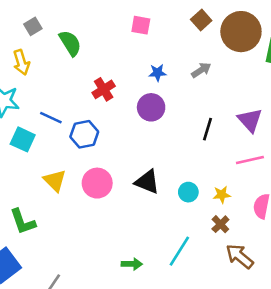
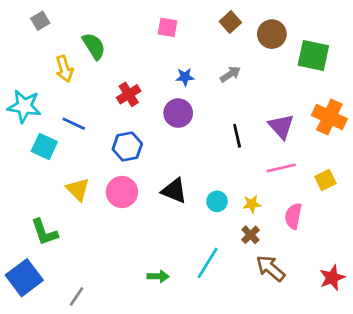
gray square: (33, 26) -> (40, 21), moved
brown circle: (241, 32) -> (272, 34), size x0.7
yellow arrow: (21, 62) -> (64, 69), moved
black line: (208, 129) -> (237, 136), turned -30
blue hexagon: (84, 134) -> (127, 146), moved

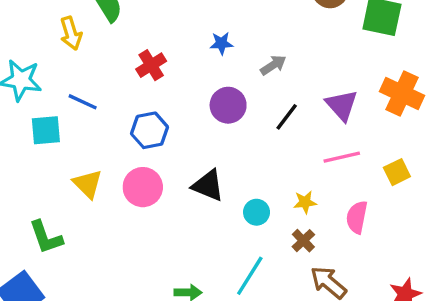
gray arrow: (230, 74) -> (273, 65), moved
purple circle: (178, 113) -> (228, 105), moved
black line: (237, 136) -> (287, 117), turned 50
cyan square: (44, 146) -> (46, 130), turned -30
cyan circle: (217, 201) -> (257, 212), moved

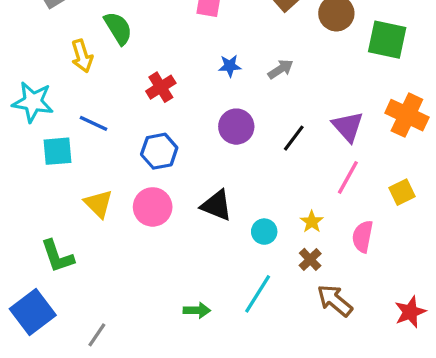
gray arrow: (273, 65) -> (281, 69), moved
pink line: (342, 157) -> (348, 177), turned -48
yellow star: (305, 202) -> (312, 222), turned -30

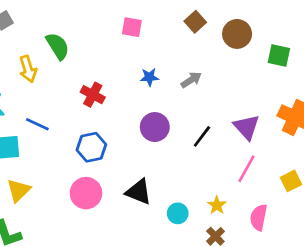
green square: (387, 40) -> (279, 56), size x0.7
red cross: (161, 87) -> (93, 95), turned -30
yellow triangle: (98, 204) -> (19, 190), moved, turned 30

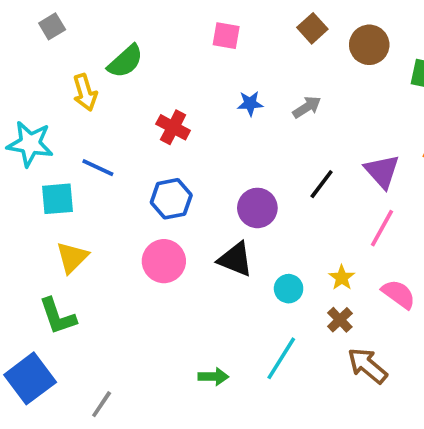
green semicircle: (58, 46) -> (125, 61), turned 80
purple circle: (155, 127) -> (257, 208), moved
pink semicircle: (259, 217) -> (399, 294), turned 115

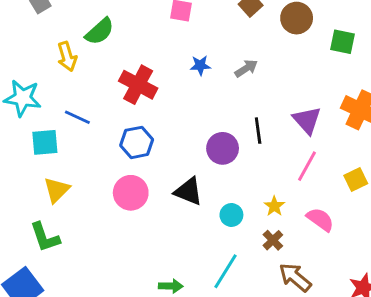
red cross: (173, 127) -> (138, 85), size x1.4
black line: (322, 184) -> (258, 131), turned -45
purple circle: (257, 208) -> (223, 148), moved

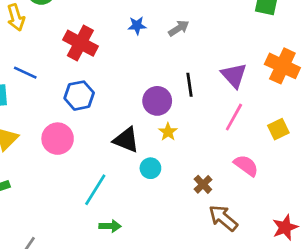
pink circle: (131, 193) -> (58, 139), moved
yellow star: (274, 206) -> (168, 132), moved
cyan circle: (231, 215) -> (150, 168), moved
cyan line: (225, 271) -> (95, 190), moved

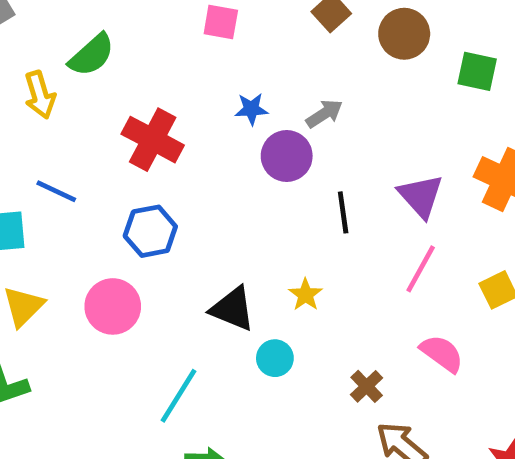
purple circle: (157, 101) -> (287, 156), moved

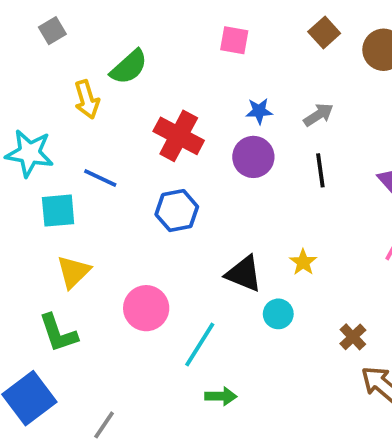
purple circle: (287, 156) -> (253, 157), moved
black line: (343, 212) -> (320, 170), moved
pink circle: (113, 306) -> (146, 308), moved

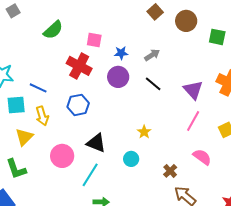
pink square: (234, 40) -> (94, 40), moved
yellow arrow: (87, 100) -> (42, 116), moved
black line: (320, 170) -> (153, 84), turned -42
black triangle: (244, 274) -> (96, 143), moved

